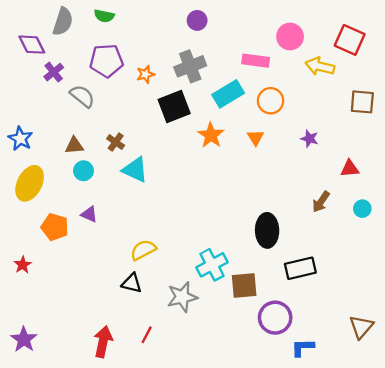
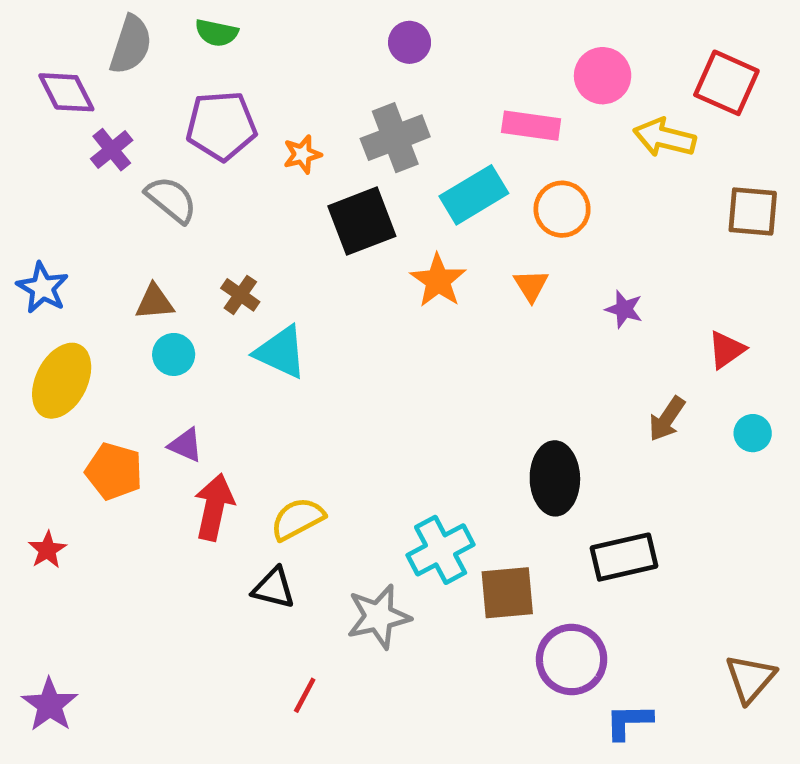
purple star: (310, 139) -> (624, 309), moved
red triangle: (350, 168) -> (726, 350), turned -30
red arrow: (103, 342) -> (214, 507), moved

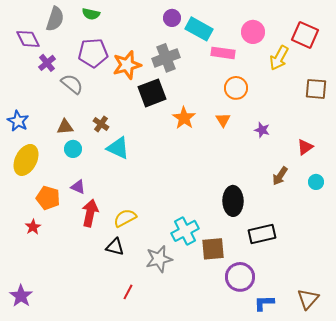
yellow arrow: (665, 138) -> (279, 58), turned -75
orange star: (302, 154) -> (127, 65), size x1.8
cyan rectangle: (474, 195) -> (199, 29), moved, turned 60
red star: (47, 550) -> (33, 227), moved
brown triangle: (750, 679) -> (308, 299), moved

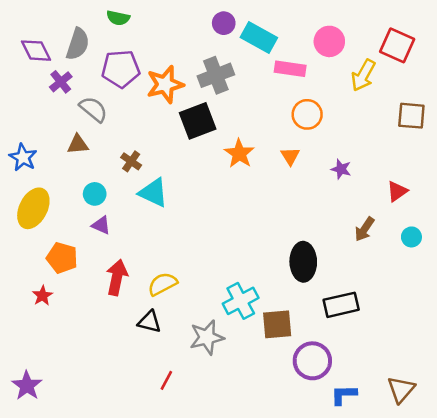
gray semicircle: (55, 19) -> (78, 44), moved
brown triangle: (65, 127) -> (78, 144), moved
purple triangle: (78, 187) -> (101, 225), moved

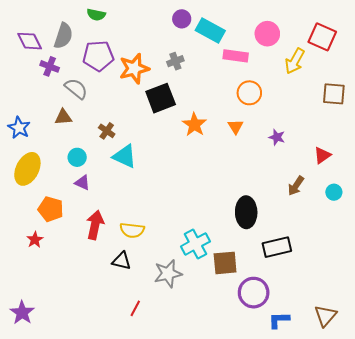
gray cross: (216, 75) -> (175, 61), size x0.6
purple cross: (61, 82) -> (50, 66), turned -30
yellow semicircle: (162, 284) -> (132, 230), turned -145

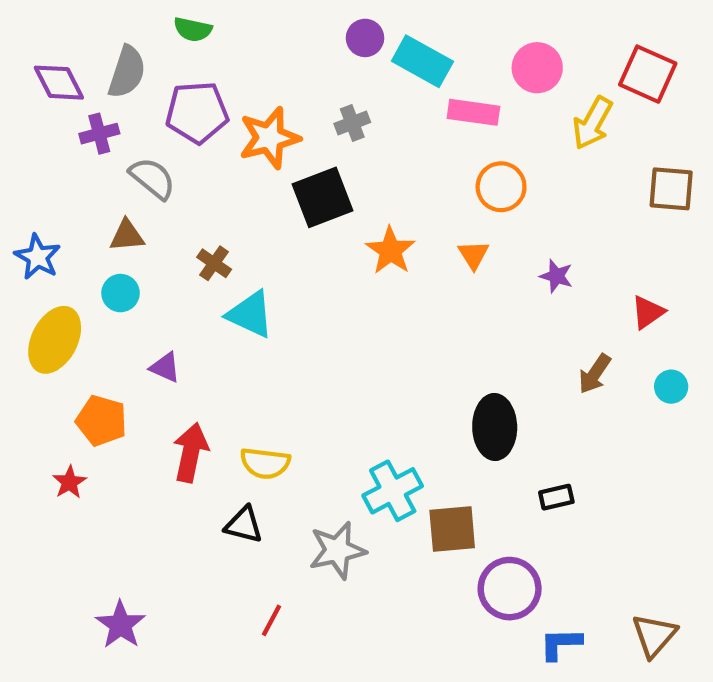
purple cross: (50, 66) -> (99, 134), turned -36
cyan circle: (77, 157) -> (121, 293), moved
black rectangle: (277, 247) -> (556, 497), size x0.6
purple star: (22, 313) -> (121, 625), moved

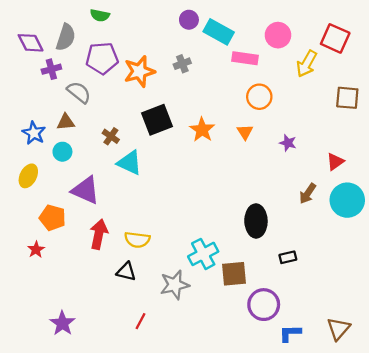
black square: (322, 197) -> (157, 120), moved
blue star: (38, 257) -> (34, 133), moved
yellow ellipse: (55, 340) -> (28, 176), size x0.7
purple triangle: (165, 367) -> (86, 190), size x1.8
cyan circle: (671, 387) -> (347, 200), size x2.0

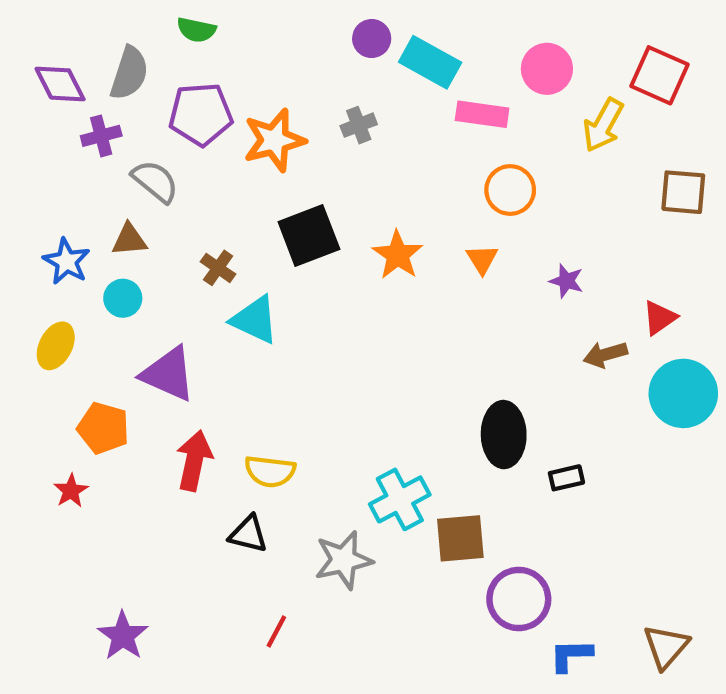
brown arrow: (308, 193) -> (605, 354), moved, turned 40
black rectangle: (288, 257) -> (566, 478), moved

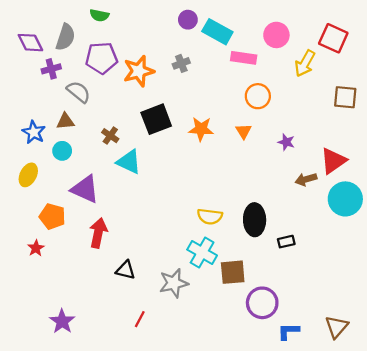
orange star: (398, 255) -> (201, 129), turned -30
red triangle: (659, 318) -> (333, 161), size x1.5
yellow semicircle: (270, 471) -> (210, 216), moved
cyan cross: (400, 499) -> (202, 253), turned -32

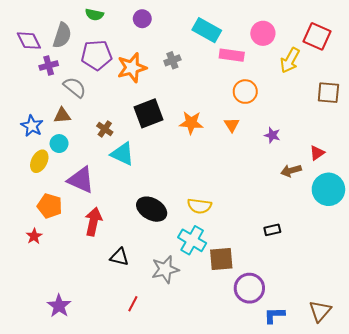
purple circle: (188, 20) -> (142, 19), moved
red triangle: (333, 161) -> (317, 153), size x0.6
yellow ellipse: (28, 175) -> (39, 161), moved
black ellipse: (255, 220) -> (152, 209), moved, turned -60

